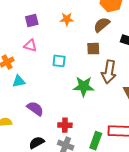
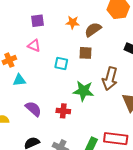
brown semicircle: (102, 25) -> (93, 30), moved
brown square: (93, 49) -> (85, 53), moved
red cross: (65, 125) -> (63, 111), moved

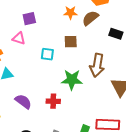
purple square: (38, 21) -> (29, 19), moved
orange star: (73, 22) -> (70, 13), moved
brown semicircle: (93, 30) -> (90, 18), moved

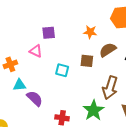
brown semicircle: (90, 18) -> (108, 50), moved
green star: (72, 80) -> (94, 110), moved, turned 30
purple semicircle: (23, 101) -> (35, 98), moved

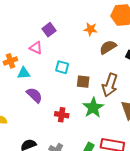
purple square: (49, 33) -> (49, 30), turned -32
brown square: (87, 61) -> (83, 82), moved
cyan triangle: (19, 85) -> (24, 73), moved

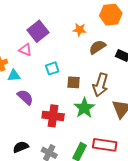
purple square: (49, 30) -> (38, 31), size x1.5
cyan square: (62, 67) -> (52, 68), turned -32
red cross: (62, 115) -> (53, 116), size x1.5

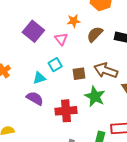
pink triangle: (25, 50) -> (61, 39), moved, turned 40
cyan triangle: (14, 75) -> (39, 78), moved
brown arrow: (100, 85) -> (106, 70), turned 105

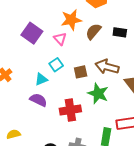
orange star: (74, 21) -> (71, 20), size x1.5

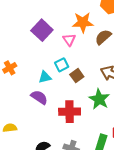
brown square: (81, 72) -> (77, 76), moved, turned -32

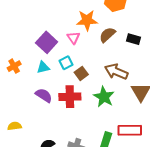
purple square: (42, 30) -> (47, 42), moved
cyan triangle: (45, 77) -> (43, 67), moved
red cross: (70, 112) -> (70, 97), moved

